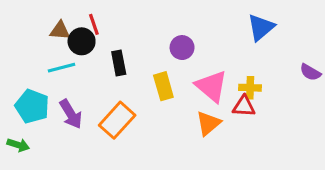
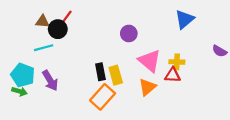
red line: (94, 24) -> (67, 17), turned 56
black rectangle: (119, 63) -> (100, 72), moved
yellow rectangle: (163, 86) -> (116, 75), moved
orange rectangle: (117, 120) -> (103, 97), moved
green arrow: (18, 145) -> (19, 91), moved

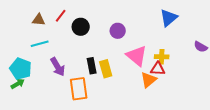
black circle: (58, 29) -> (81, 27), moved
purple arrow: (50, 81) -> (58, 67), moved
orange triangle: (147, 87) -> (149, 80), moved
green arrow: (19, 91) -> (18, 84), turned -48
orange rectangle: (103, 97) -> (79, 89), moved, turned -50

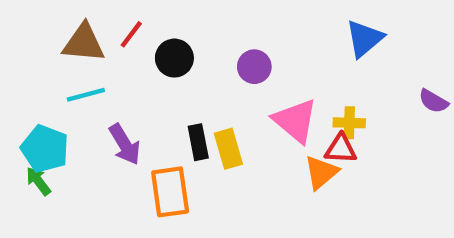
brown triangle: (39, 20) -> (84, 43), size x1.5
green arrow: (18, 84) -> (38, 181), turned -96

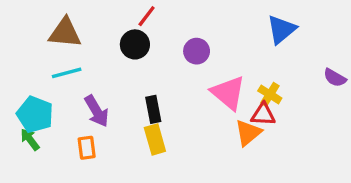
red line: (131, 34) -> (147, 16), moved
yellow cross: (349, 123) -> (270, 94), turned 30
yellow rectangle: (228, 149) -> (155, 139), moved
orange rectangle: (170, 192) -> (87, 148), moved, size x0.6

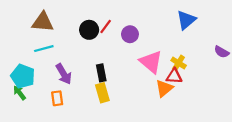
red line: (147, 16) -> (106, 27), moved

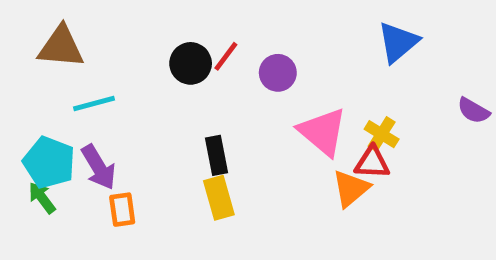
brown triangle: (43, 22) -> (61, 47), moved
purple arrow: (64, 74) -> (99, 167), moved

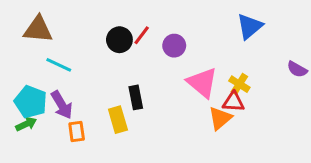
cyan line: (94, 104) -> (59, 65), turned 40
green arrow: (42, 198) -> (26, 124), turned 102
yellow rectangle: (219, 198) -> (118, 120), moved

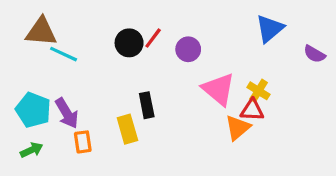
cyan line: (59, 65) -> (64, 54), moved
purple semicircle: (297, 69) -> (314, 54), moved
green arrow: (26, 124) -> (32, 150), moved

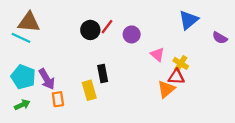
cyan line: (64, 54) -> (21, 38), moved
pink triangle: (219, 89) -> (157, 55), moved, size x0.6

